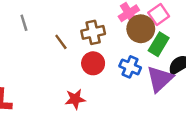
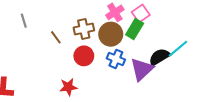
brown circle: (141, 29) -> (111, 34), moved
green rectangle: (159, 44) -> (135, 29), moved

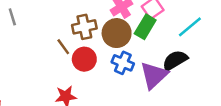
brown line: (56, 37) -> (63, 47), moved
cyan line: (178, 49) -> (190, 27), moved

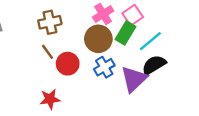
brown cross: (84, 27) -> (50, 22), moved
cyan line: (190, 27) -> (150, 41), moved
blue cross: (123, 63) -> (104, 67), turned 36

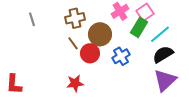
brown circle: (98, 39) -> (100, 34), moved
purple triangle: (134, 79) -> (165, 80), moved

